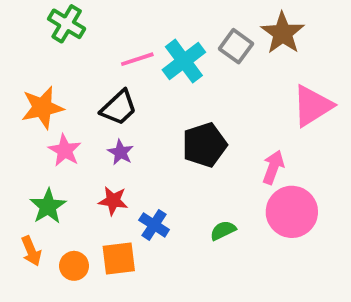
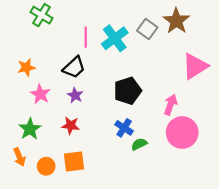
pink line: (137, 59) -> (86, 37), turned -72
orange star: (42, 108) -> (26, 67), size x0.7
blue cross: (154, 225) -> (124, 128), moved

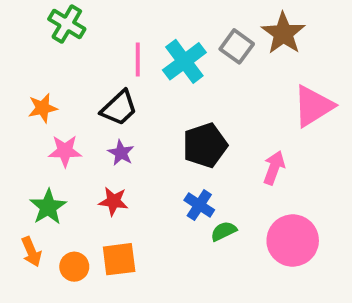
pink star: (40, 94) -> (65, 151), turned -30
pink circle: (182, 133) -> (293, 241), moved

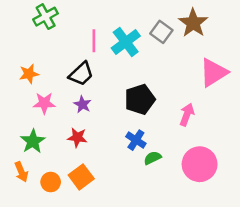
green cross: (67, 24) -> (46, 17), turned 30
orange square: (119, 259) -> (81, 177), turned -30

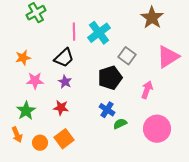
gray square: (161, 32) -> (127, 56), moved

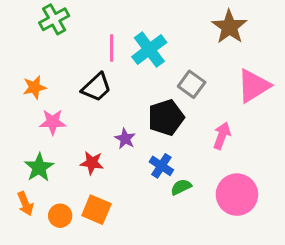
purple star: (65, 82) -> (125, 139), moved
orange square: (64, 139) -> (96, 210), turned -30

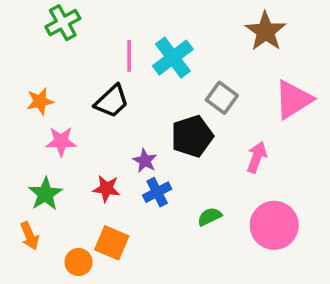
blue cross: (161, 166) -> (157, 192), moved, turned 30
orange circle: (60, 216) -> (79, 262), moved

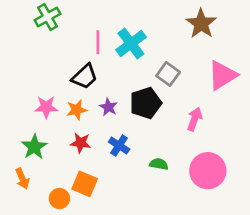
orange star: (40, 101) -> (77, 110), moved
purple star: (145, 161) -> (108, 107), moved
blue cross: (157, 192) -> (119, 146), turned -30
green semicircle: (210, 217) -> (159, 164), turned 36

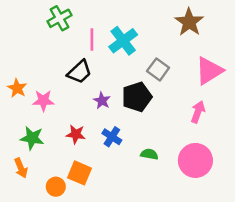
green cross: (47, 17) -> (60, 18), moved
orange star: (77, 110) -> (17, 88), moved, turned -30
pink arrow: (195, 119) -> (198, 112), moved
green star: (34, 147) -> (32, 138), turned -30

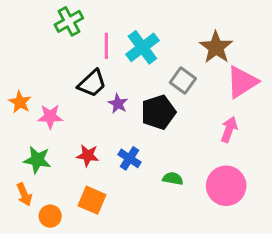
brown star: (189, 22) -> (216, 47), moved
purple star: (102, 101) -> (118, 104), moved
orange circle: (56, 187) -> (50, 216), moved

